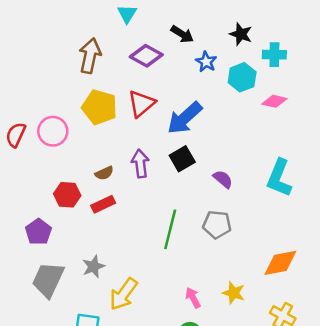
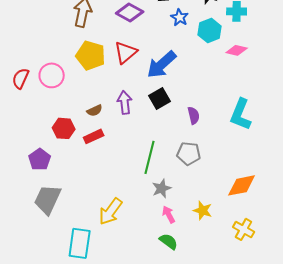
purple semicircle: (223, 179) -> (194, 115), turned 36
gray star: (94, 267) -> (162, 188), moved

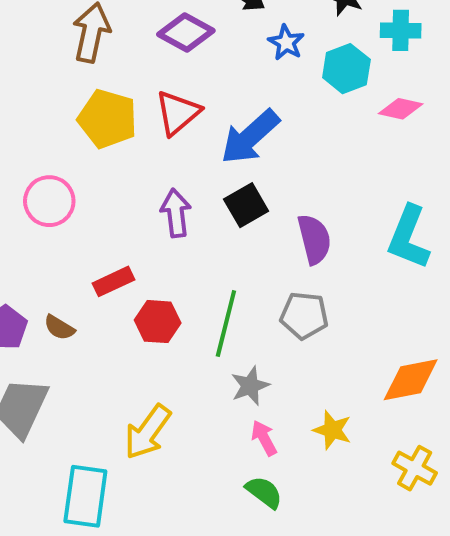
pink circle: (52, 75) -> (49, 201), moved
brown semicircle: (95, 110) -> (59, 328), moved, turned 56
purple semicircle: (194, 115) -> (314, 239), size x1.4
red hexagon: (64, 128) -> (158, 322), moved

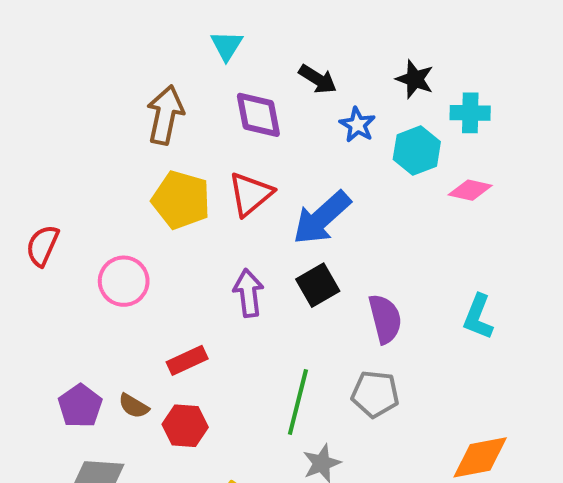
purple diamond: (186, 32) -> (258, 115), turned 50
cyan L-shape: (409, 237) -> (478, 317), size x0.7
red hexagon: (158, 322) -> (185, 426), moved

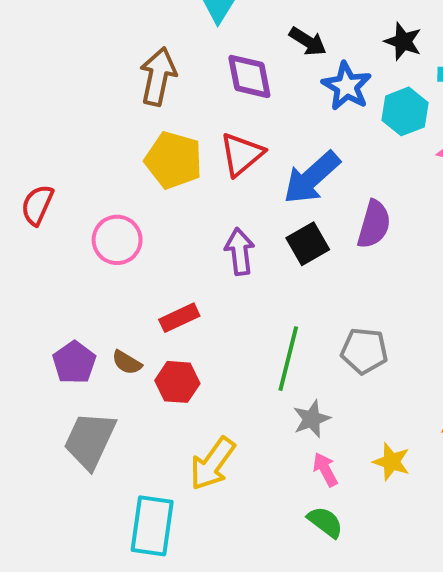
blue star: (357, 125) -> (347, 86), size x1.4
purple semicircle: (385, 319) -> (374, 224), moved, turned 30

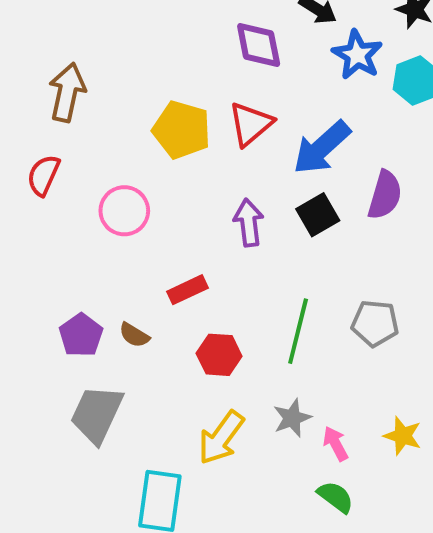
brown arrow: (158, 76) -> (67, 92), moved
red hexagon: (177, 382) -> (219, 355), moved
gray star: (312, 419) -> (292, 418), moved

